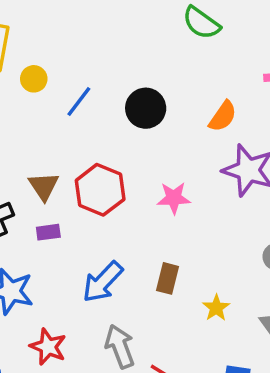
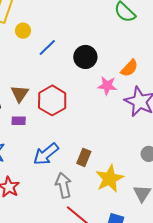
pink star: (174, 198) -> (107, 86), moved
yellow star: (216, 308) -> (110, 179), size x1.8
gray arrow: (120, 346) -> (63, 185), moved

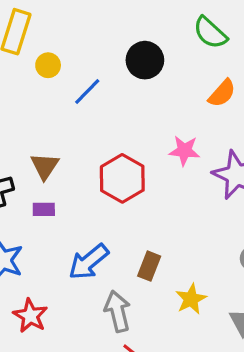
black circle: (85, 57) -> (145, 60), moved
orange semicircle: (129, 68) -> (222, 93), moved
red hexagon: (52, 100) -> (122, 178), moved
yellow star: (110, 179) -> (191, 299), size x0.7

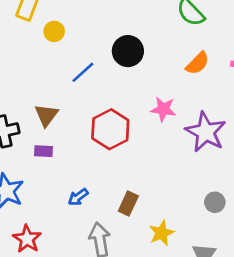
black circle: (145, 60) -> (128, 51), moved
blue line: (87, 92) -> (83, 72), moved
blue arrow: (89, 262) -> (78, 197), size x0.6

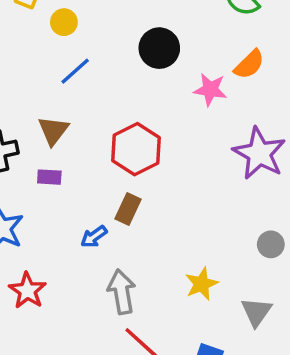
blue line: (83, 72) -> (75, 71), moved
pink star: (163, 109) -> (210, 90), moved
brown rectangle: (128, 204) -> (128, 209), moved

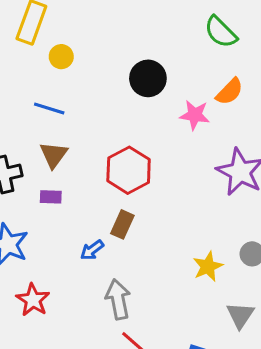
blue line: (75, 71) -> (49, 108), moved, turned 60
yellow star: (201, 284) -> (208, 266), moved

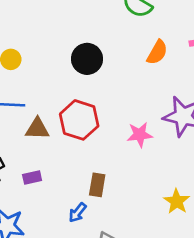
pink star: (195, 115) -> (140, 135), moved
brown triangle: (54, 155) -> (37, 129), moved, turned -50
red hexagon: (129, 170) -> (79, 120), moved

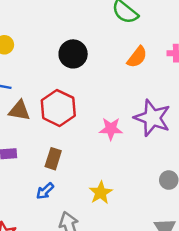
brown rectangle: (97, 185) -> (53, 159), moved
yellow star: (177, 201) -> (101, 193), moved

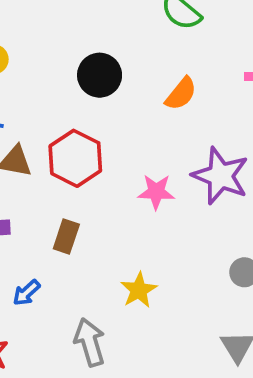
orange semicircle: (137, 57) -> (181, 94), moved
blue arrow: (45, 191) -> (26, 293), moved

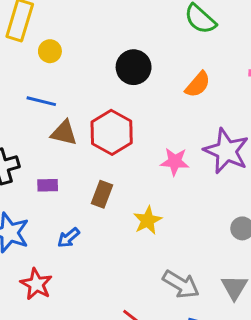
yellow star: (139, 290) -> (148, 220), moved
gray arrow: (90, 342) -> (181, 284), moved, turned 135

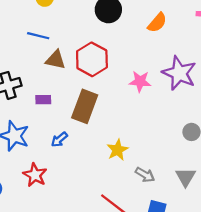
brown rectangle: (102, 194) -> (85, 106), size x1.6
yellow star: (148, 220) -> (117, 150), moved
gray arrow: (181, 284) -> (145, 175), size x0.7

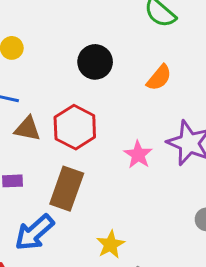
pink star: (140, 81) -> (138, 155), turned 30
blue arrow: (59, 139) -> (34, 232), size x1.8

